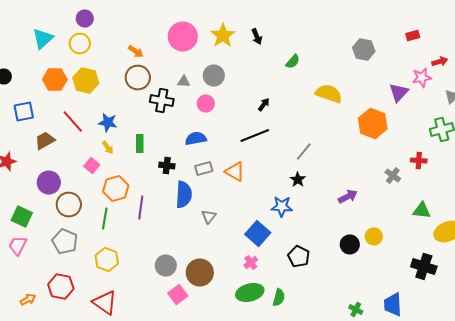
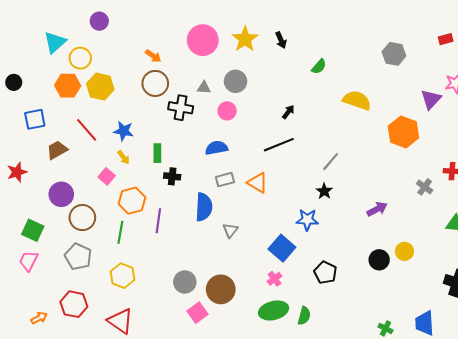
yellow circle: (80, 44) -> (80, 58), moved
black cross: (167, 166) -> (172, 176), moved

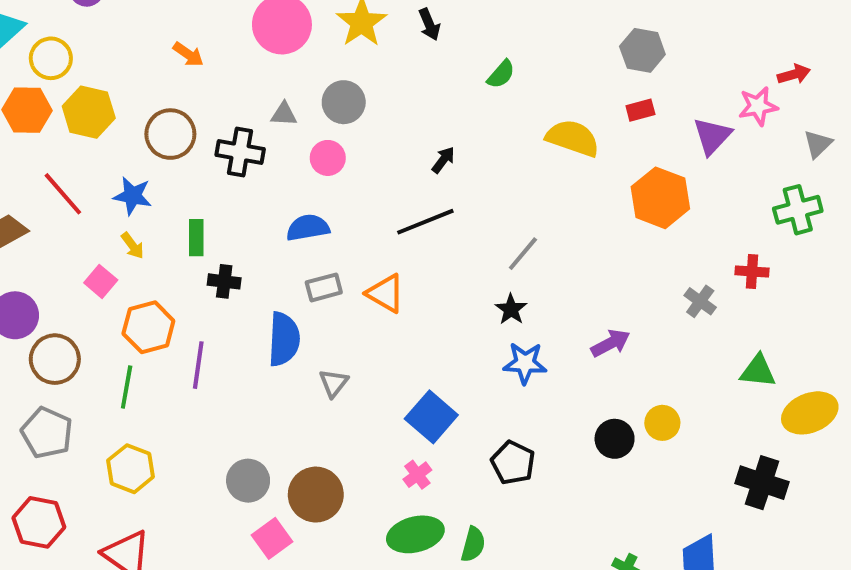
red rectangle: (446, 39) -> (640, 110), moved
brown circle: (155, 83) -> (170, 134), moved
blue star: (307, 220) -> (525, 363), moved

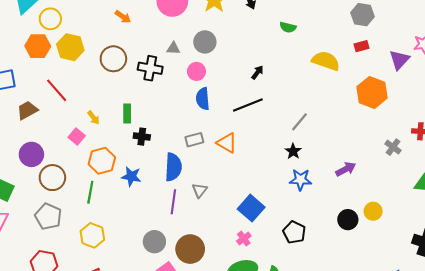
green semicircle: (501, 74) -> (288, 27), turned 63
blue star: (133, 196) -> (131, 177), moved
blue semicircle: (308, 228) -> (203, 99), moved, turned -85
purple line: (198, 365) -> (173, 202), moved

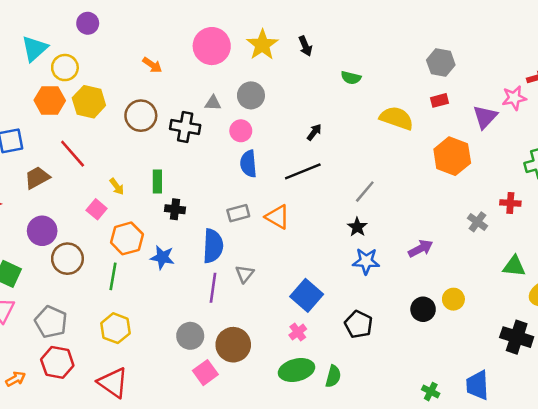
gray pentagon: (48, 216) -> (51, 322), moved

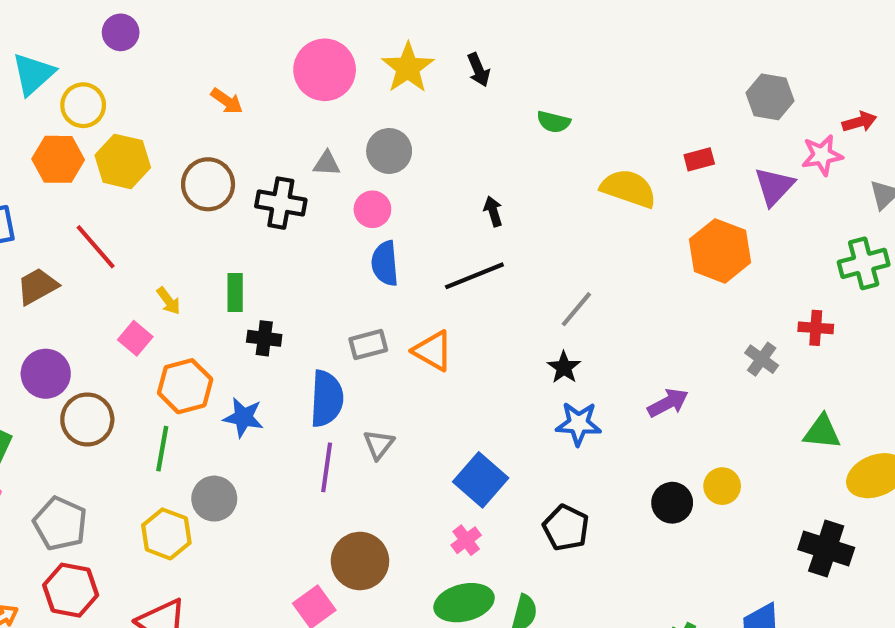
gray hexagon: (441, 62) -> (770, 97), moved
black arrow: (314, 132) -> (493, 211), turned -54
gray circle: (190, 336) -> (214, 499), moved

